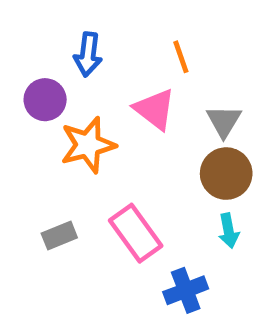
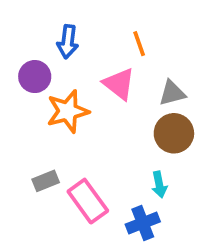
gray triangle: (224, 121) -> (172, 93), turned 44
cyan arrow: (229, 231) -> (159, 185), moved
pink rectangle: (136, 233) -> (88, 201), moved

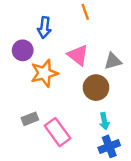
orange line: (139, 44) -> (85, 12), moved
brown circle: (174, 133) -> (96, 88), moved
blue cross: (143, 223) -> (109, 146), moved

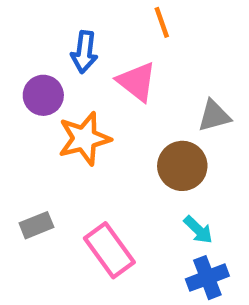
pink triangle: (78, 55) -> (137, 82), moved
gray rectangle: (30, 119) -> (36, 225), moved
cyan arrow: (104, 121) -> (198, 230), turned -35

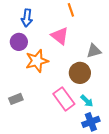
blue arrow: (84, 52) -> (27, 18), moved
pink rectangle: (109, 250) -> (64, 99), moved

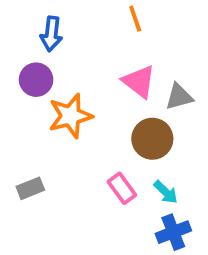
pink triangle: (60, 36) -> (139, 82), moved
pink rectangle: (64, 99) -> (122, 188), size x0.7

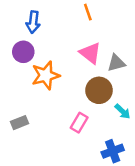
pink rectangle: (122, 188) -> (79, 123), turned 66
cyan arrow: (166, 192) -> (123, 111), moved

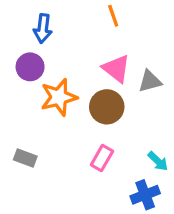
brown circle: (99, 90) -> (107, 107), moved
cyan arrow: (123, 111) -> (158, 161), moved
gray rectangle: (20, 123) -> (25, 158), turned 42

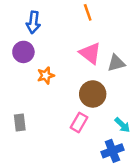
orange star: (59, 97) -> (46, 75), size x0.6
brown circle: (107, 107) -> (93, 94), moved
gray rectangle: (25, 158) -> (20, 122), turned 63

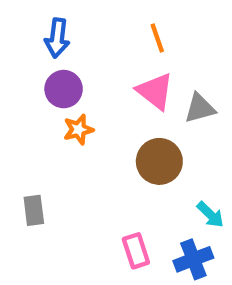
orange line: (88, 12) -> (157, 38), moved
purple circle: (23, 52) -> (64, 89), moved
pink rectangle: (79, 122) -> (136, 251), moved, turned -48

